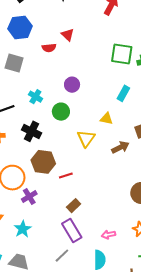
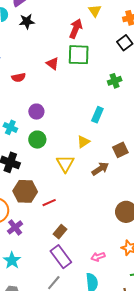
red triangle: (68, 35) -> (53, 64), moved
green square: (122, 54) -> (79, 55), moved
purple circle: (72, 85) -> (36, 112), moved
yellow triangle: (106, 119) -> (83, 142), turned -40

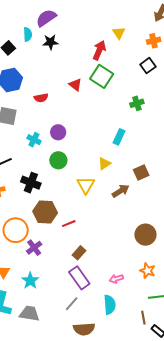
green square: (79, 55) -> (102, 76), turned 30
cyan cross: (10, 127) -> (34, 140), moved

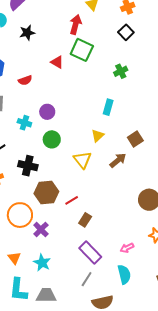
black star: (51, 42) -> (27, 33), moved
brown rectangle: (79, 253) -> (85, 220), moved

